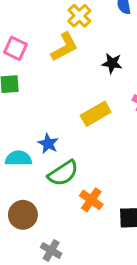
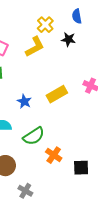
black star: (112, 63) -> (68, 39), moved
blue star: (48, 143) -> (24, 101), moved

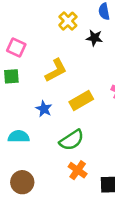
yellow L-shape: (35, 47) -> (56, 70), moved
green semicircle: (34, 136) -> (72, 140), moved

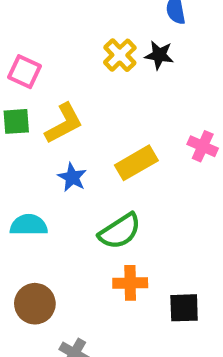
yellow cross: (68, 21) -> (120, 55), moved
yellow L-shape: (56, 70) -> (64, 123), moved
orange cross: (78, 170) -> (130, 283), turned -36

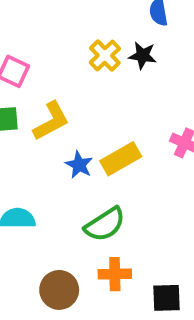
blue star: (72, 177) -> (79, 165), moved
brown circle: (35, 304) -> (59, 290), moved

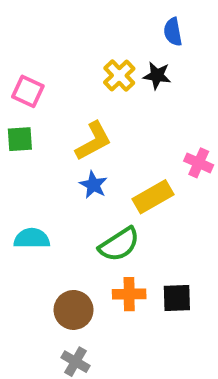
yellow L-shape: (51, 121) -> (93, 141), moved
yellow rectangle: (121, 159) -> (153, 197), moved
black square: (166, 298) -> (177, 298), moved

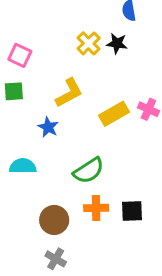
blue star: (93, 185) -> (48, 127), moved
yellow rectangle: (153, 197) -> (114, 114), moved

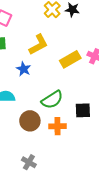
black square: (132, 211) -> (83, 110), moved
brown circle: (54, 220) -> (30, 121), moved

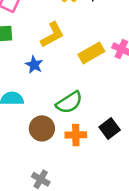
black square: (83, 110) -> (110, 128), moved, turned -35

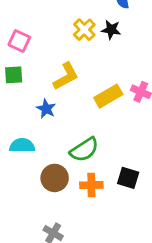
black square: (110, 128) -> (128, 178), turned -36

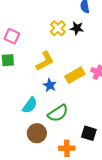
blue star: (46, 109) -> (50, 85), moved
cyan semicircle: (22, 145) -> (30, 105), moved, turned 126
orange cross: (91, 185) -> (67, 148), moved

